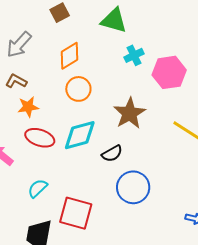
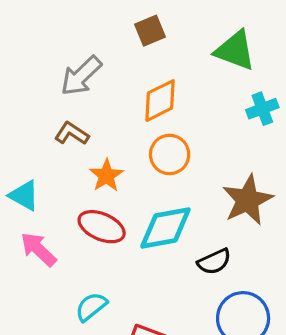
orange star: (28, 107) -> (106, 175), moved, turned -30

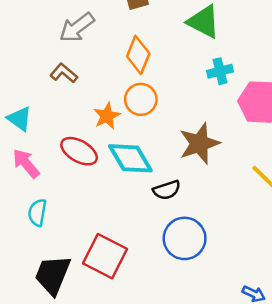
orange diamond: (160, 101) -> (138, 55), turned -48
orange star: (106, 175) -> (107, 116), moved
cyan diamond: (165, 228) -> (130, 158), turned 63
cyan semicircle: (91, 307) -> (37, 213), moved, turned -48

